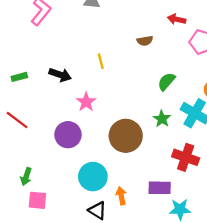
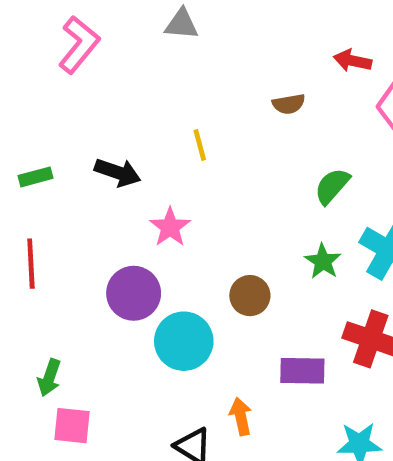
red line: (17, 120) -> (31, 264), turned 50
brown circle: (126, 136) -> (250, 296), size x0.6
cyan circle: (93, 177) -> (184, 341), moved
purple rectangle: (160, 188) -> (302, 371), moved

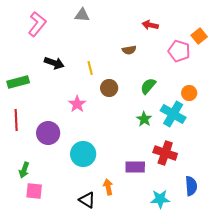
red arrow: (353, 61) -> (150, 25), moved
black arrow: (118, 172) -> (54, 63), moved
green rectangle: (36, 177) -> (18, 82), size x1.5
purple circle: (134, 293) -> (48, 133), moved
brown circle: (250, 296) -> (109, 88), moved

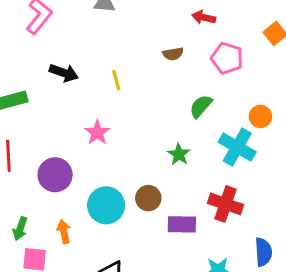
pink pentagon: (179, 51) -> (227, 58), moved
brown circle: (109, 88) -> (148, 198), moved
green star: (144, 119) -> (179, 154), moved
orange arrow: (108, 187) -> (64, 232), moved

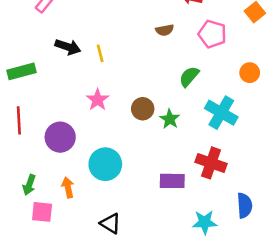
yellow line: (116, 80) -> (100, 53), moved
orange circle: (260, 116) -> (250, 73), moved
brown circle: (148, 198) -> (143, 109), moved

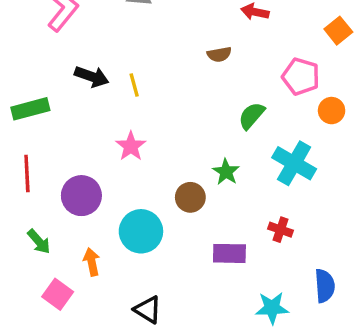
pink pentagon: (212, 34) -> (301, 76), moved
brown circle: (143, 109) -> (190, 197), moved
red cross: (211, 163) -> (280, 230), size x0.6
green arrow: (29, 185) -> (39, 242), moved, turned -60
pink square: (42, 212) -> (58, 294), turned 30

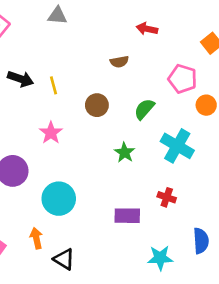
brown circle: (190, 197) -> (97, 105), moved
orange arrow: (92, 262) -> (36, 238), moved

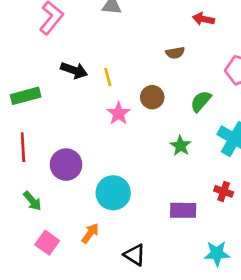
pink star: (51, 133) -> (119, 113), moved
orange arrow: (36, 238) -> (90, 233), turned 48
black triangle: (64, 259) -> (135, 255), moved

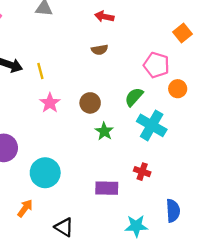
red arrow: (203, 19) -> (104, 17), moved
brown circle: (152, 97) -> (90, 103), moved
green semicircle: (201, 101) -> (134, 97), moved

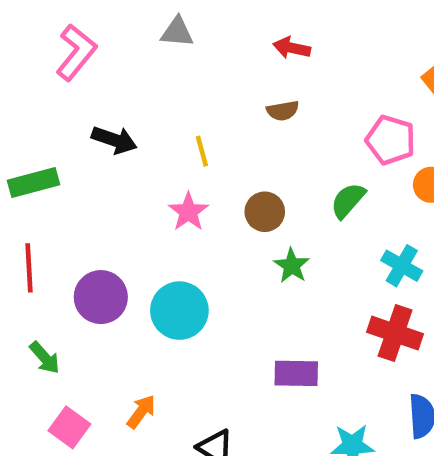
yellow line: (40, 71) -> (202, 151), moved
cyan cross: (152, 125) -> (402, 266), moved, size x0.7
red cross: (142, 172) -> (395, 333), moved, size x1.6
cyan circle: (45, 173) -> (179, 311), moved

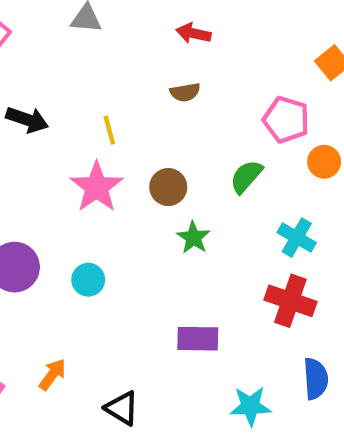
pink star: (188, 212) -> (97, 187), size x1.4
cyan circle: (179, 311) -> (88, 280), size x0.6

